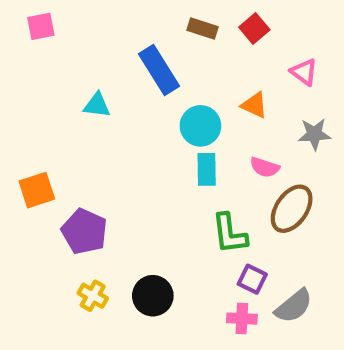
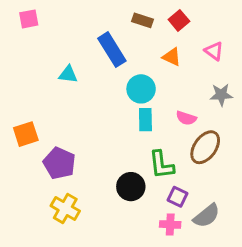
orange triangle: (254, 105) -> (172, 57), moved
yellow cross: (93, 296) -> (65, 208), size x1.4
black circle: (153, 296) -> (131, 187), moved

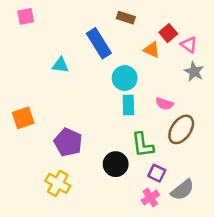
red square: (179, 20) -> (168, 33), moved
gray star: (221, 95) -> (194, 72), moved, turned 30
purple pentagon: (59, 163) -> (68, 142), moved
pink cross: (170, 224) -> (150, 198), turned -36

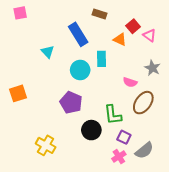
cyan triangle: (60, 65) -> (48, 52), turned 40
gray star: (194, 72) -> (152, 68), moved
cyan circle: (125, 78) -> (80, 70), moved
cyan rectangle: (128, 105) -> (102, 59), moved
purple pentagon: (68, 142) -> (71, 103), moved

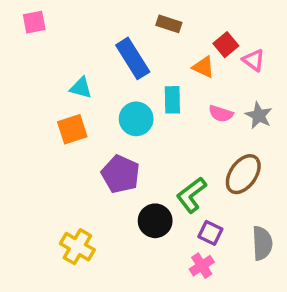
cyan triangle: (48, 52) -> (81, 88), turned -32
pink semicircle: (130, 82) -> (221, 114), moved
orange square: (18, 93) -> (72, 129), moved
green L-shape: (113, 115) -> (191, 195), turned 60
gray semicircle: (144, 150) -> (262, 243), moved, turned -54

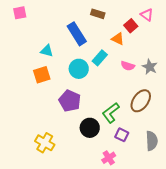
pink triangle: (254, 60) -> (147, 15), moved
cyan rectangle: (172, 100) -> (100, 58), turned 42
pink cross: (202, 266) -> (109, 158), moved

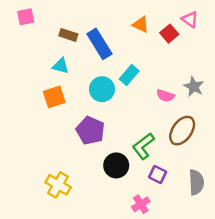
brown rectangle: (98, 14) -> (68, 35), moved
orange triangle: (118, 39) -> (141, 25), moved
pink semicircle: (128, 66) -> (165, 96), moved

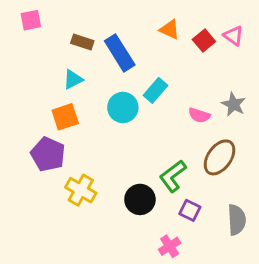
pink triangle: (190, 19) -> (234, 36), moved
cyan triangle: (61, 66) -> (73, 79), turned -42
purple pentagon: (90, 131) -> (48, 154), moved
yellow cross: (58, 185) -> (81, 190), moved

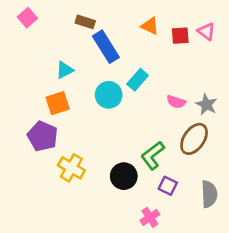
pink square: (31, 20) -> (27, 18), turned -30
red square: (204, 40) -> (180, 36), turned 36
brown rectangle: (82, 42) -> (85, 22), moved
gray star: (234, 104) -> (206, 104), moved

